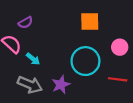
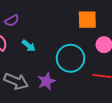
orange square: (90, 21) -> (87, 20), moved
cyan arrow: (33, 59) -> (29, 46), moved

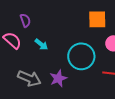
purple semicircle: (12, 21) -> (25, 20), turned -80

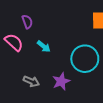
gray arrow: (29, 78) -> (31, 81), size x0.7

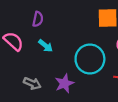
purple semicircle: (27, 22) -> (38, 19), moved, turned 32

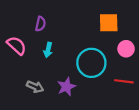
cyan arrow: (46, 46) -> (48, 50), turned 64

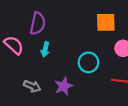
purple semicircle: (40, 24) -> (38, 23), size x1.5
cyan circle: (91, 63) -> (88, 62), size x0.7

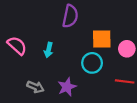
orange square: (106, 22) -> (102, 39), moved
purple semicircle: (38, 23) -> (70, 16), moved

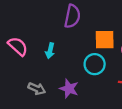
purple star: (67, 87) -> (69, 89), turned -30

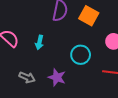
orange square: (105, 40) -> (89, 16), moved, turned 30

